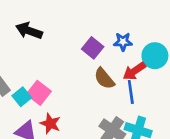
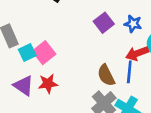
brown semicircle: (104, 79) -> (106, 75), moved
red star: (50, 124) -> (48, 84), turned 30

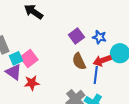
brown semicircle: (106, 75) -> (79, 61), moved
purple triangle: (24, 86) -> (14, 72), moved

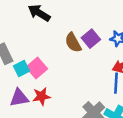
brown semicircle: (79, 61) -> (73, 43), moved
purple triangle: (14, 72) -> (19, 98), moved, turned -42

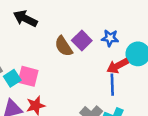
pink square: (37, 68) -> (28, 76), turned -30

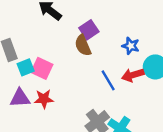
purple square: (82, 41) -> (89, 30), moved
blue line: (112, 85) -> (108, 80), moved, turned -40

